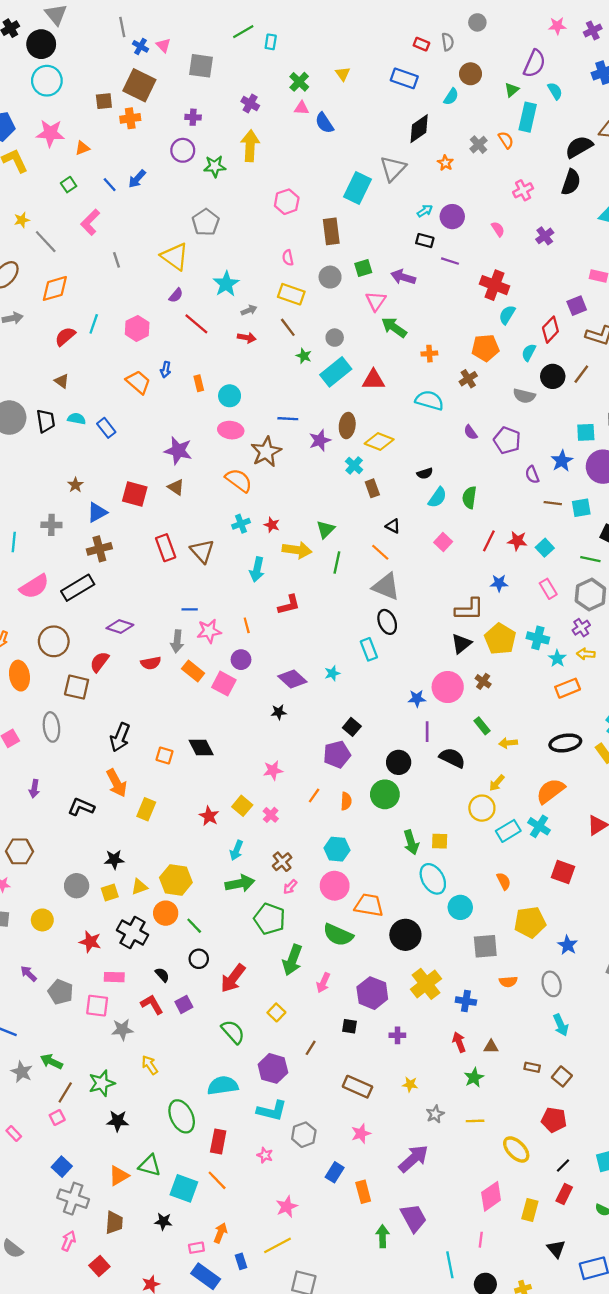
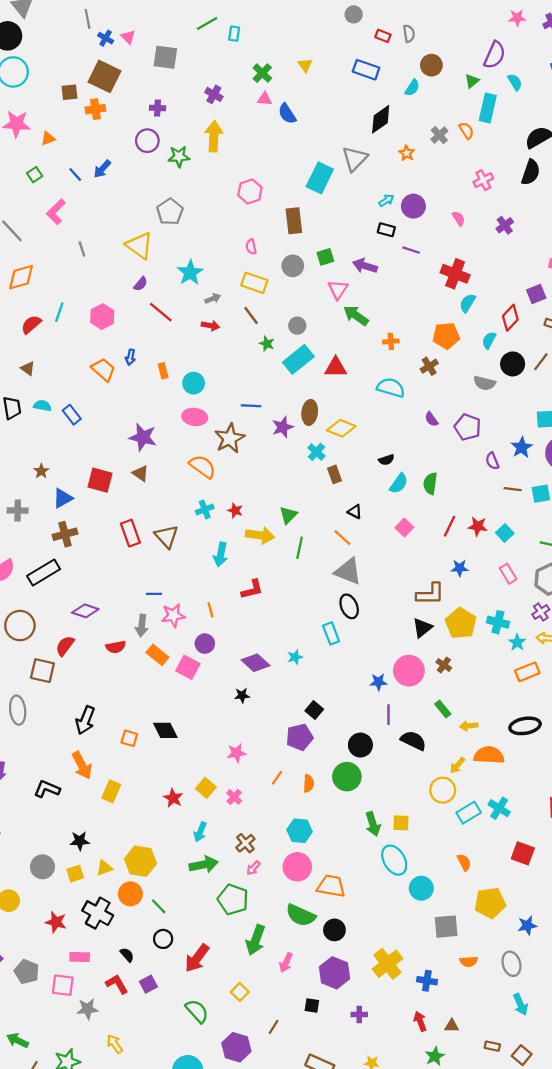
gray circle: (477, 22) -> (354, 14), moved
orange semicircle: (550, 791) -> (489, 755), moved, turned 40
black circle: (405, 935) -> (334, 930), moved, size x0.7
blue star: (568, 945) -> (527, 925), turned 30

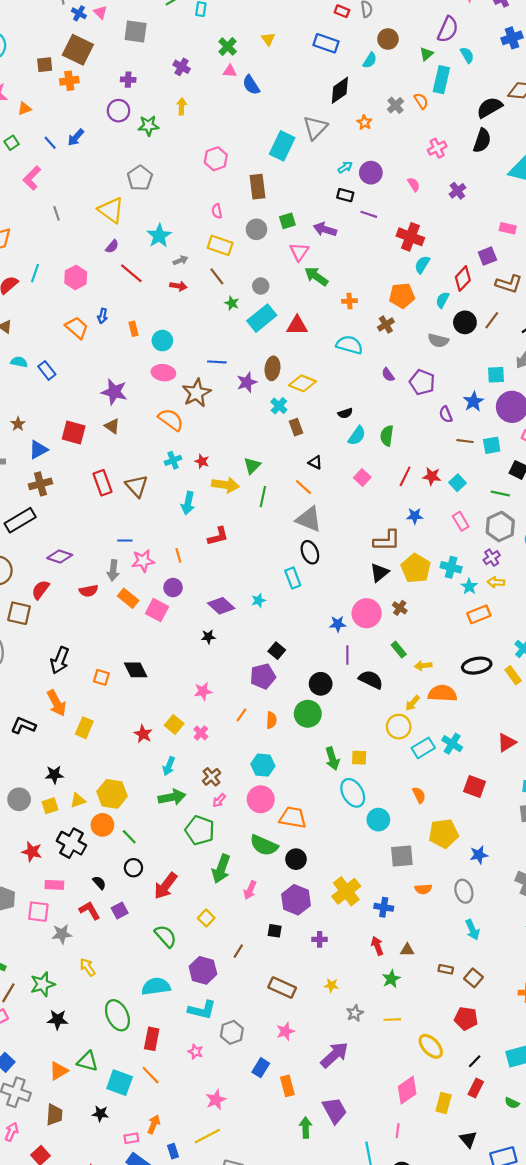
yellow arrow: (214, 136) -> (182, 106), size x0.6

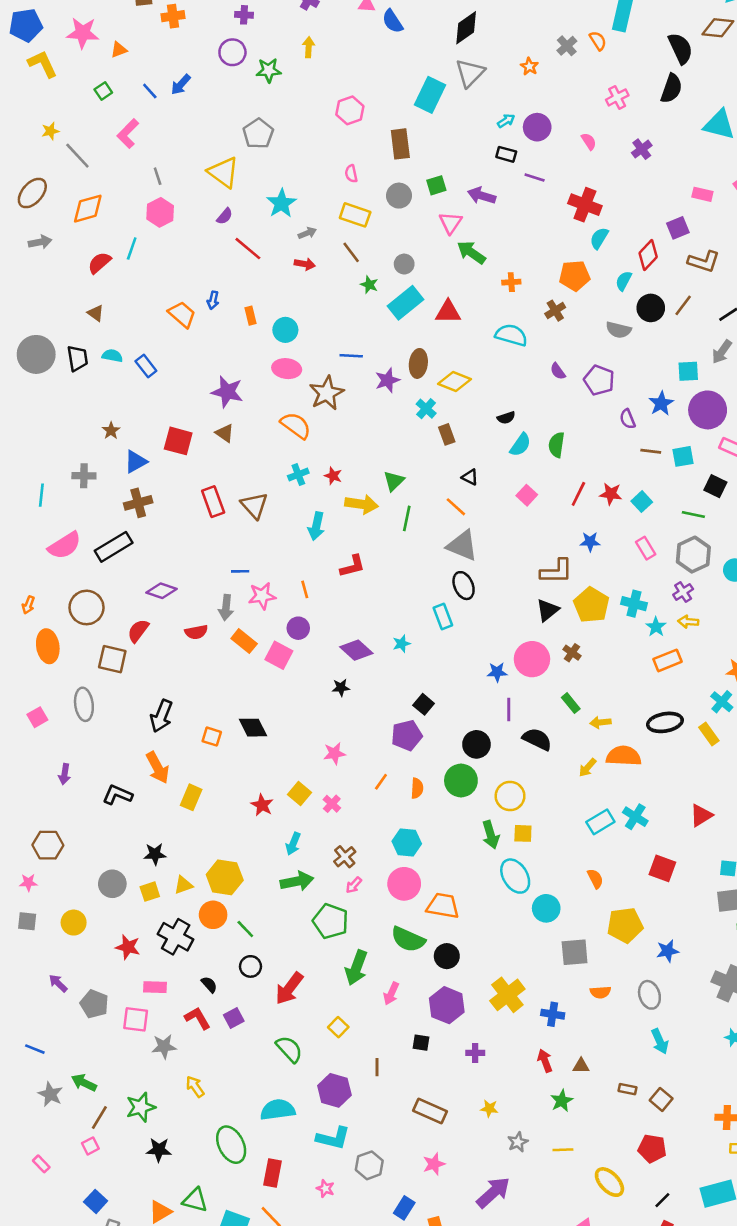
black diamond: (340, 90) -> (466, 28), moved
black semicircle: (490, 107) -> (680, 48), turned 95
pink hexagon: (76, 277) -> (160, 212), moved
yellow circle: (399, 727) -> (510, 796), moved
brown line: (238, 951) -> (377, 1067), turned -32

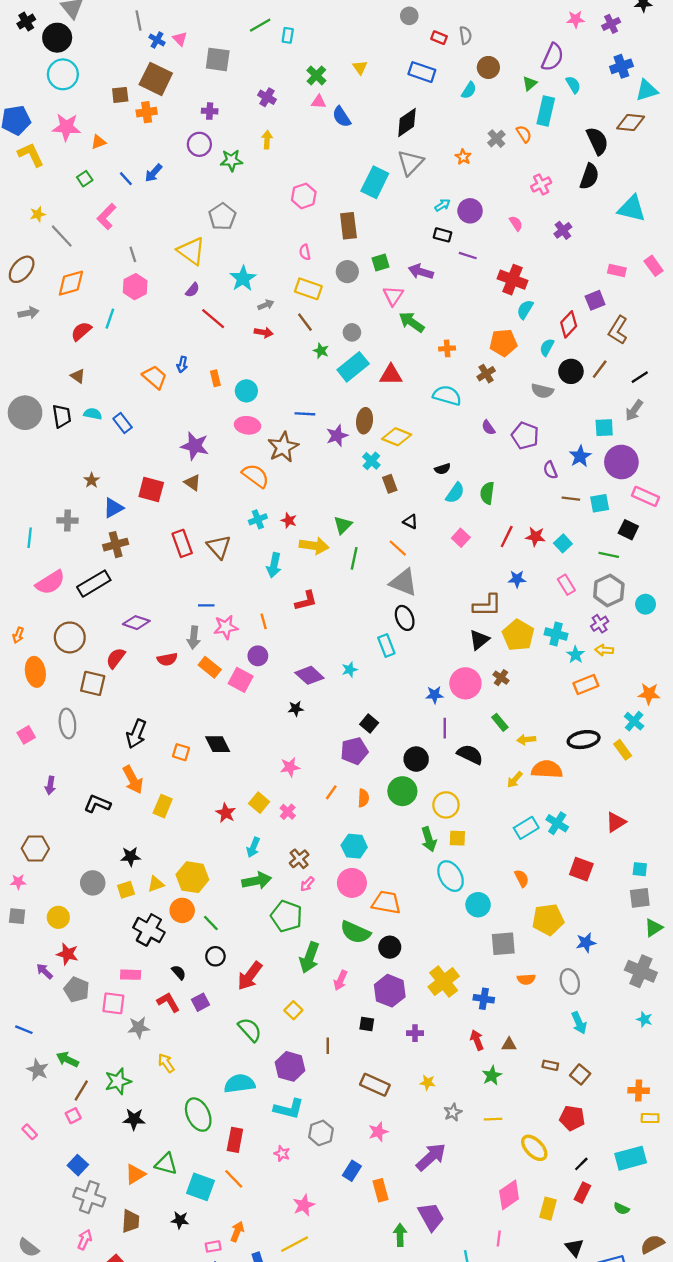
brown L-shape: (704, 261) -> (618, 330), turned 104
red star: (128, 947) -> (67, 954), moved

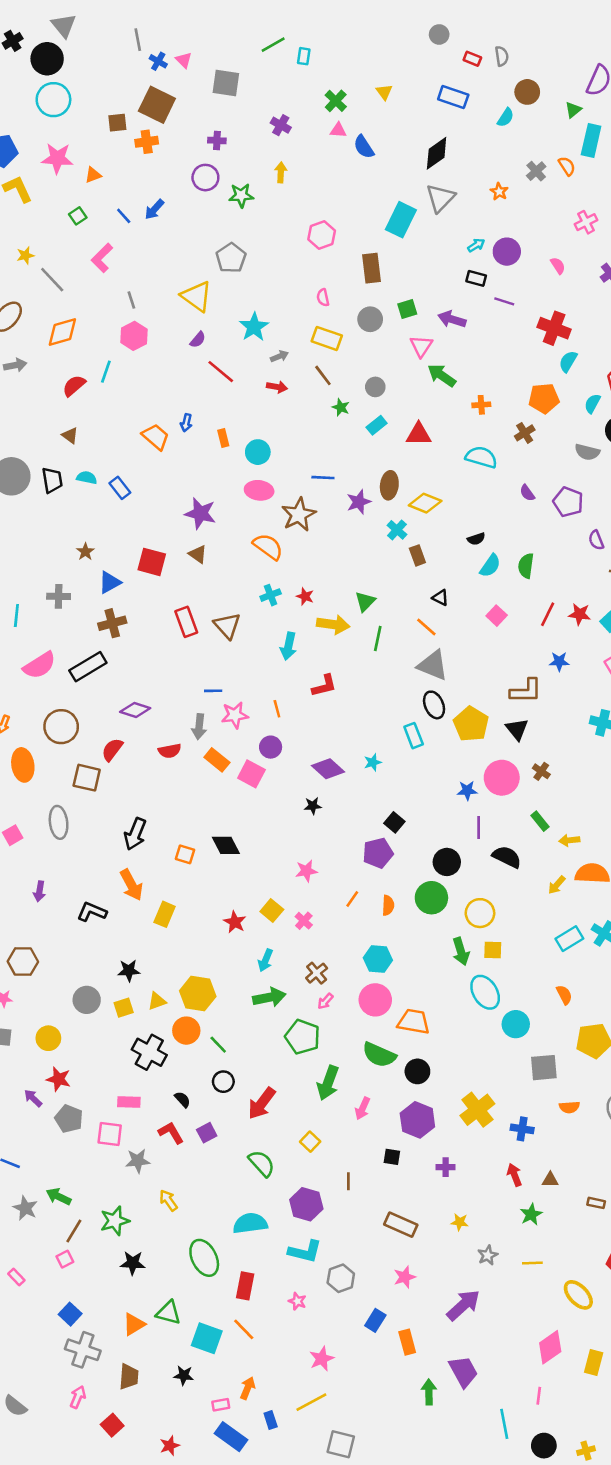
cyan rectangle: (353, 367) -> (377, 425), size x0.6
yellow pentagon: (518, 635) -> (471, 724), moved
black triangle: (479, 640) -> (517, 729), turned -30

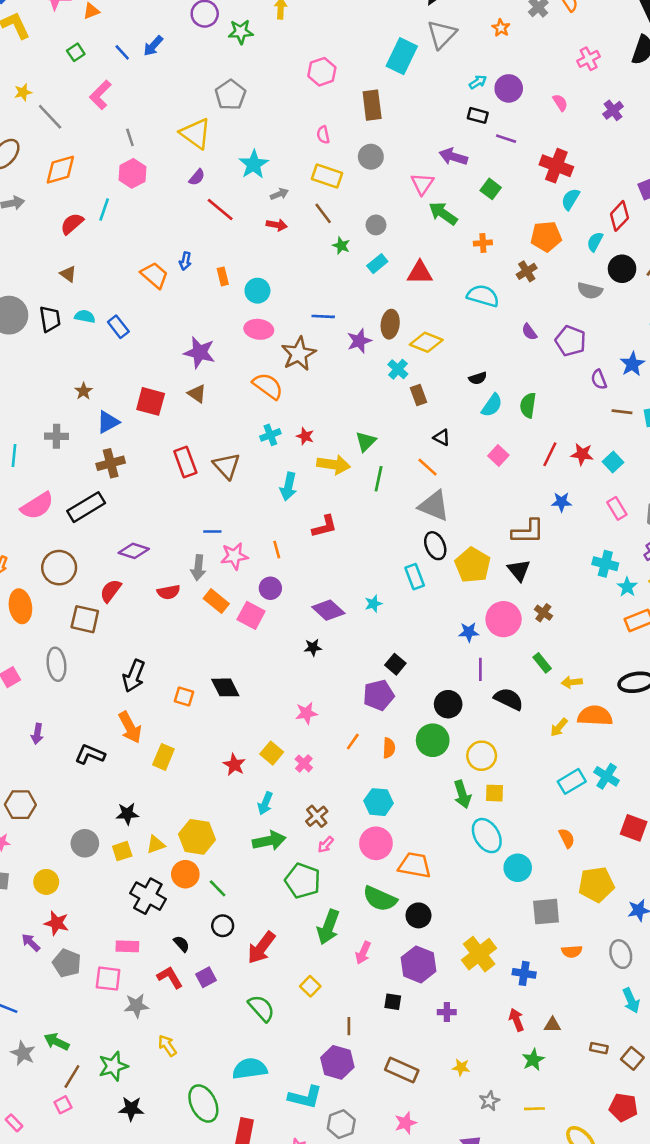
green square: (407, 309) -> (491, 189), moved, turned -36
purple hexagon: (306, 1204) -> (337, 1062), moved

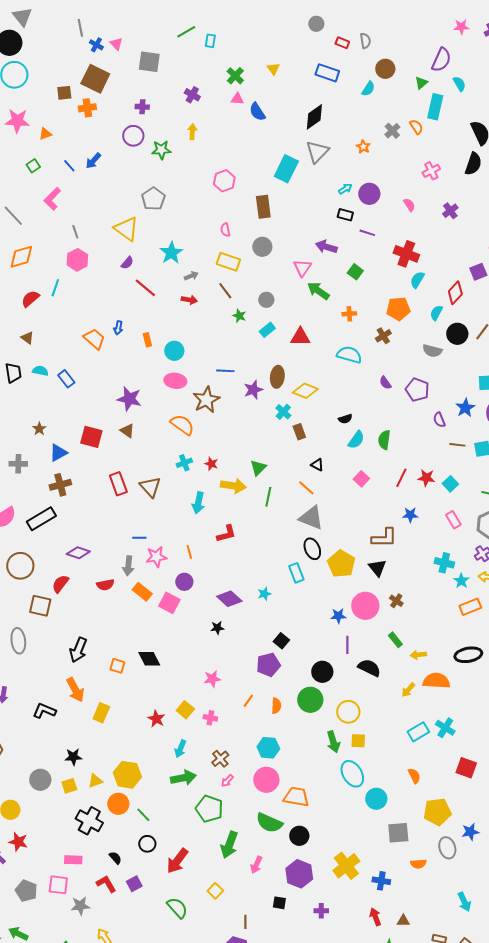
pink cross: (304, 763) -> (210, 718), turned -32
gray ellipse: (621, 954) -> (447, 848), moved
gray pentagon: (67, 963) -> (26, 891), moved

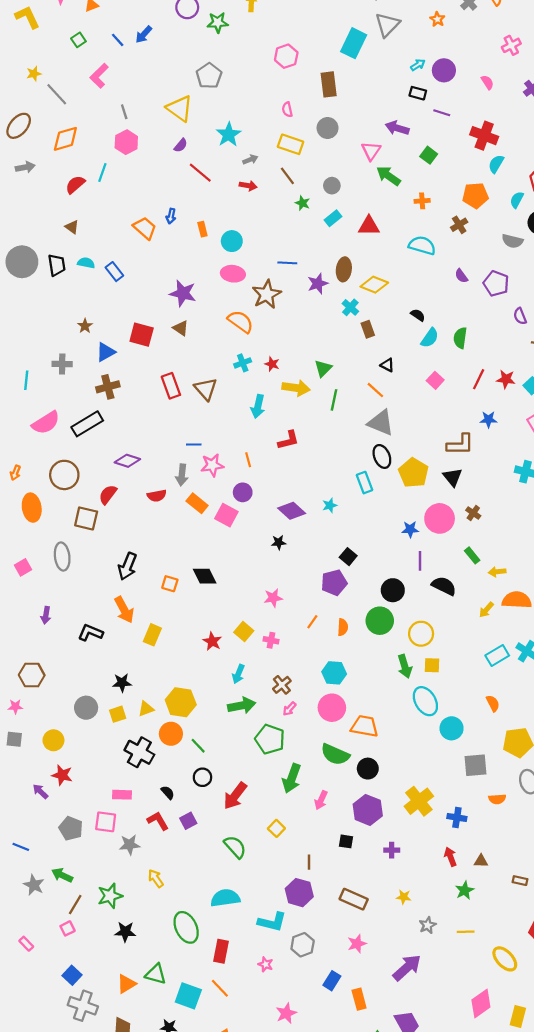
black semicircle: (345, 419) -> (418, 315), turned -128

